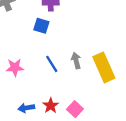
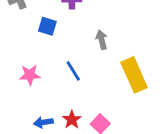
blue square: (41, 26) -> (47, 26), moved
gray arrow: (76, 61) -> (102, 40), moved

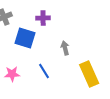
blue square: (47, 26) -> (25, 38), size x1.5

